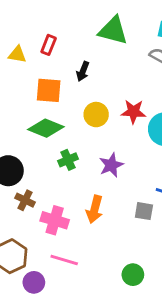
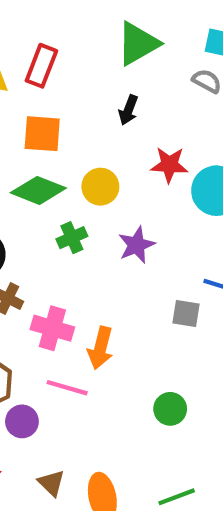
green triangle: (113, 31) -> (138, 44), turned -44
red rectangle: (49, 45) -> (41, 66), size x1.4
black arrow: (83, 71) -> (128, 110), moved
yellow circle: (96, 115) -> (100, 187), moved
orange arrow: (95, 209) -> (100, 348), moved

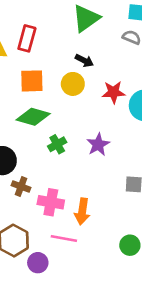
black arrow: (128, 110) -> (84, 61), turned -78
yellow circle: (100, 187) -> (73, 84), moved

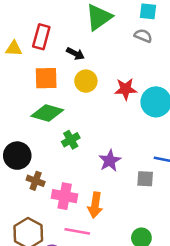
black arrow: (84, 61) -> (75, 54), moved
purple star: (98, 145) -> (110, 161), moved

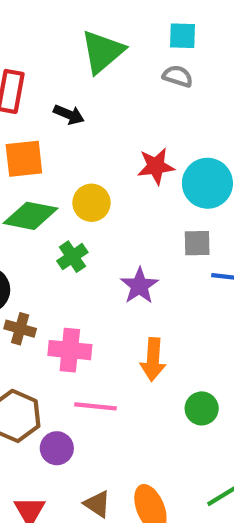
yellow circle: (86, 81) -> (92, 203), moved
gray square: (145, 179) -> (197, 243), moved
orange arrow: (95, 205) -> (153, 359), moved

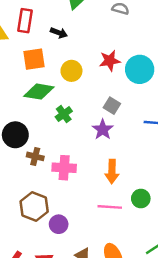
yellow circle: (92, 203) -> (71, 71), moved
gray square: (197, 243) -> (112, 106), moved, turned 35
pink line: (95, 406) -> (110, 207), moved

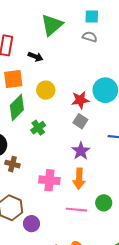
red star: (110, 61) -> (80, 100), moved
green diamond: (39, 92) -> (17, 108), turned -55
purple star: (103, 129) -> (81, 151), moved
pink cross: (64, 168) -> (49, 180), moved

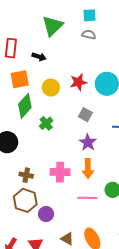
red star: (80, 100) -> (78, 82), moved
brown cross: (12, 164) -> (26, 175), moved

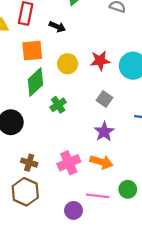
orange arrow: (88, 169) -> (101, 162), turned -78
pink cross: (60, 172) -> (69, 163), turned -30
purple circle: (46, 214) -> (73, 210), moved

